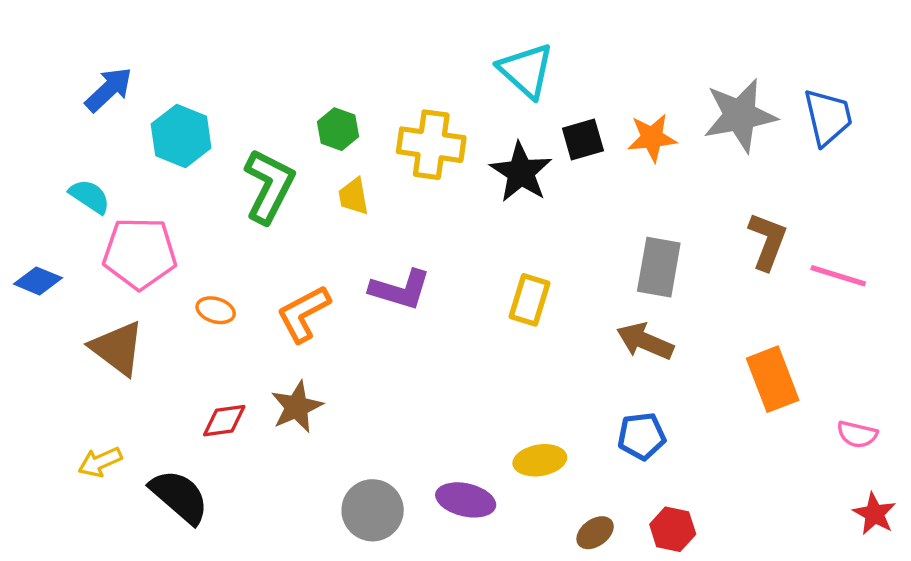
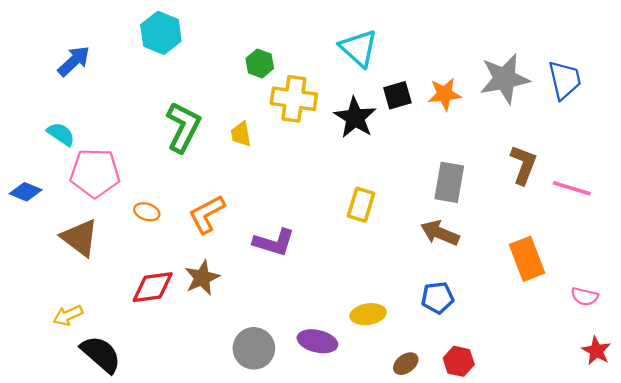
green hexagon: (338, 129) -> (260, 63), moved
cyan hexagon: (181, 136) -> (161, 33), moved
purple L-shape: (400, 290) -> (274, 242), moved
red diamond: (224, 421) -> (153, 287), size x1.4
black semicircle: (179, 496) -> (101, 354), moved

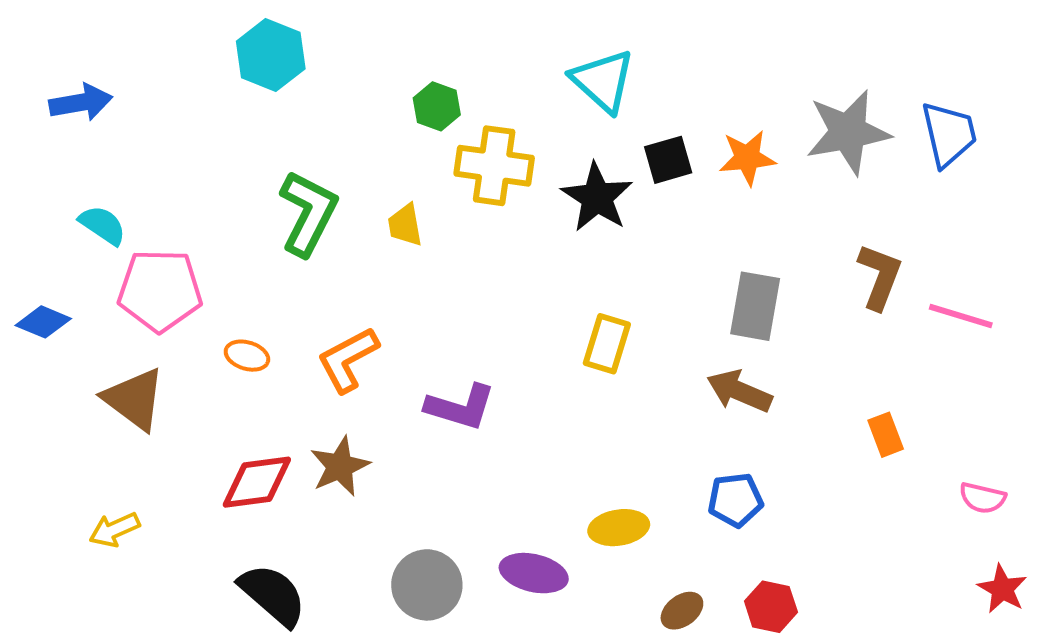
blue arrow: (74, 61) -> (81, 102), moved, turned 33
orange rectangle: (527, 259) -> (886, 435), size x0.6
black semicircle: (101, 354) -> (273, 595), moved

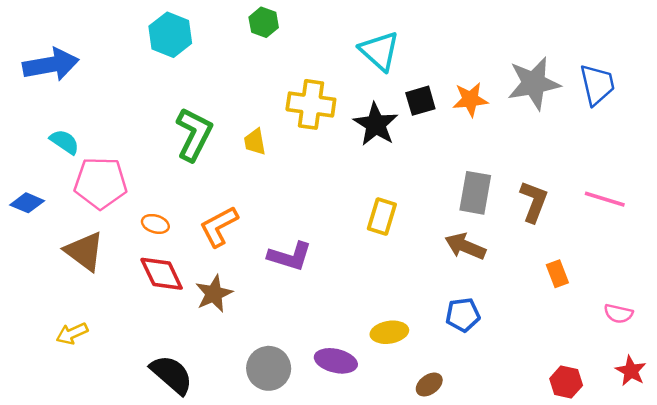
blue arrow: (81, 102) -> (51, 65), size x1.4
green hexagon: (437, 106) -> (264, 22), moved
brown L-shape: (880, 276) -> (534, 202), moved
red diamond: (257, 482) -> (162, 274), moved, turned 72
red hexagon: (771, 607) -> (566, 382), moved

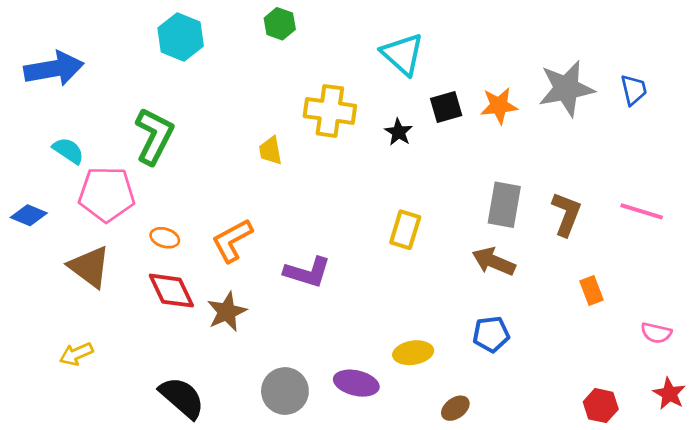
blue trapezoid: (597, 85) -> (634, 90), size x0.7
black star: (376, 124) -> (399, 132), size x0.6
green L-shape: (194, 134) -> (154, 136), moved

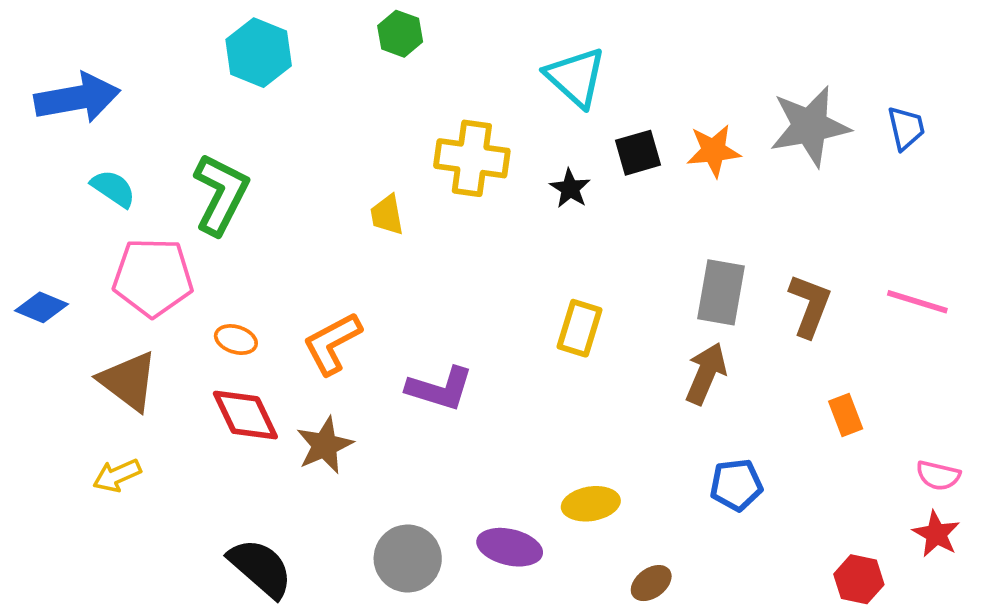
cyan semicircle: (68, 151) -> (113, 189), moved
brown arrow: (494, 262) -> (706, 374), turned 90
blue pentagon: (491, 334) -> (736, 485), moved
yellow arrow: (76, 354) -> (117, 475), moved
red star: (669, 394) -> (936, 534), moved

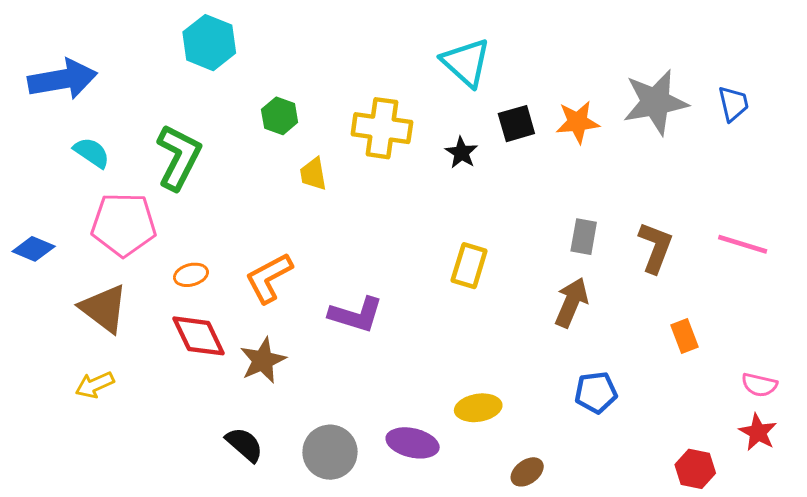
green hexagon: (400, 34) -> (280, 116), moved
gray rectangle: (721, 292) -> (584, 237), size x0.7
orange ellipse: (236, 340) -> (191, 275), turned -32
black semicircle: (260, 568) -> (244, 444), moved, size x0.7

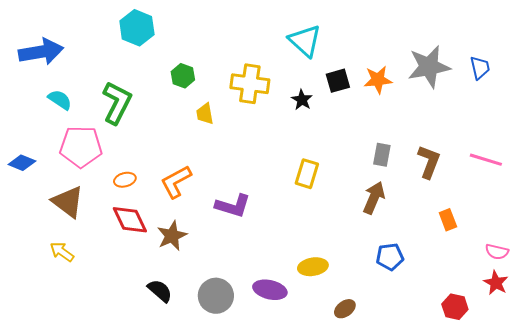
yellow arrow: (95, 385) -> (62, 252), turned 60

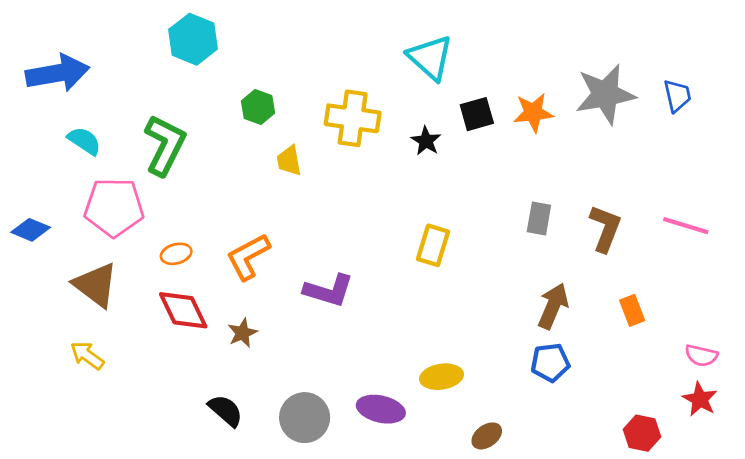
brown arrow: (374, 198) -> (553, 306), moved
brown star: (172, 236) -> (242, 333), size x0.7

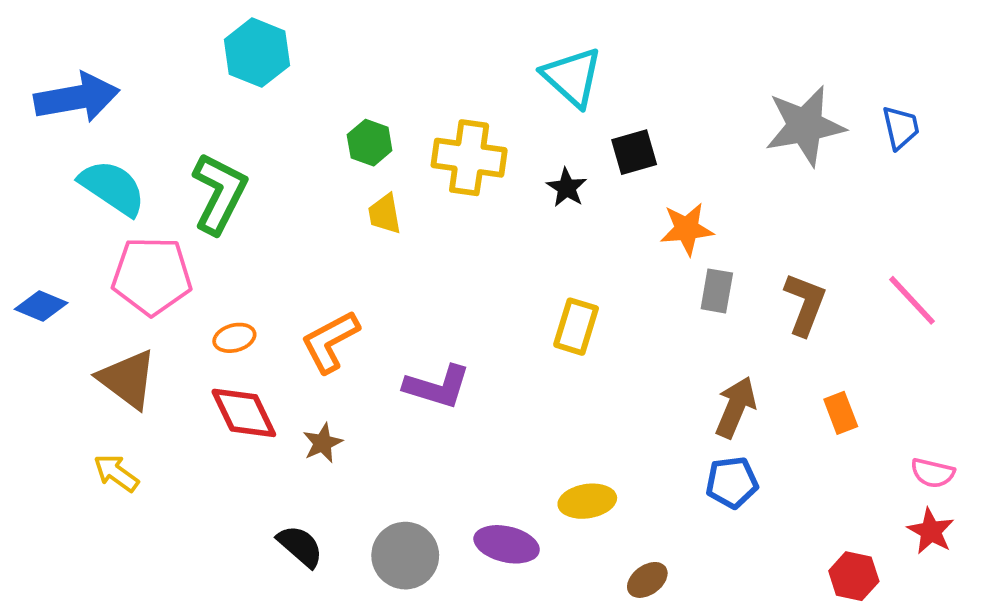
green hexagon: (258, 107) -> (370, 143), moved
orange star: (533, 113) -> (687, 229), moved
cyan semicircle: (84, 141) -> (112, 188), size x1.5
pink line: (686, 226) -> (912, 300), turned 30

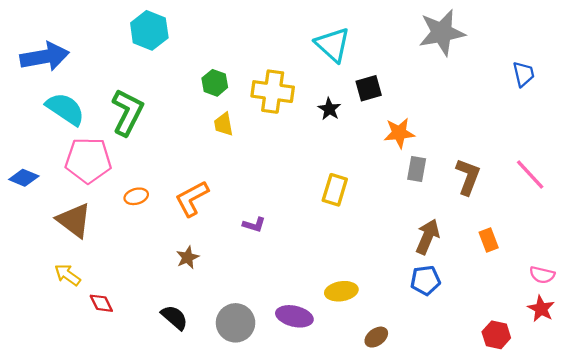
gray star: (805, 126) -> (442, 33), moved
purple L-shape: (437, 387) -> (254, 225), size x0.6
red diamond: (244, 413) -> (101, 303), moved, size x0.6

